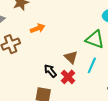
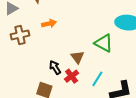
cyan line: (92, 65) -> (97, 79), moved

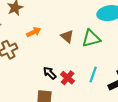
green triangle: (104, 43) -> (91, 38), turned -30
brown triangle: (78, 57) -> (67, 36), moved

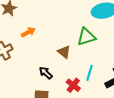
brown triangle: (67, 36) -> (64, 52), moved
red cross: (68, 78) -> (73, 85), moved

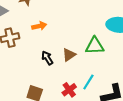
brown triangle: (64, 52) -> (69, 55), turned 32
black arrow: (46, 73) -> (47, 58), moved

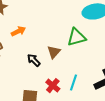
cyan line: (88, 82) -> (73, 83), moved
red cross: (69, 90) -> (53, 86), moved

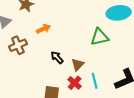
brown triangle: (54, 52) -> (78, 64), moved
cyan line: (73, 83) -> (95, 81), turned -35

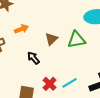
brown triangle: (78, 64) -> (51, 39), moved
cyan line: (95, 81) -> (70, 83), turned 70

